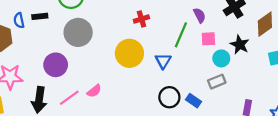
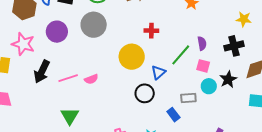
purple circle: (56, 65) -> (57, 32), moved
gray rectangle: (217, 82) -> (188, 98), moved
black circle: (169, 97) -> (145, 93), moved

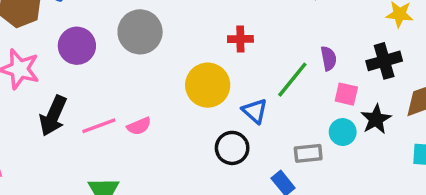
pink square: (203, 66) -> (346, 94), moved
blue triangle: (158, 72) -> (255, 111), turned -35

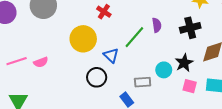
red cross: (240, 39) -> (104, 12), turned 32
pink square: (346, 94) -> (190, 86), moved

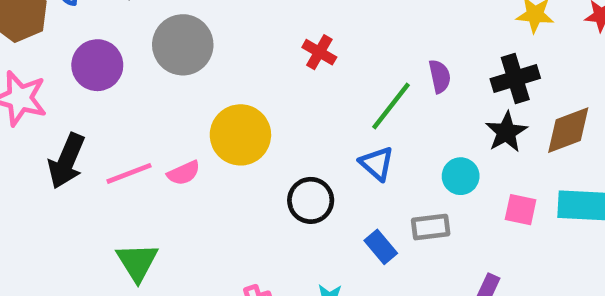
yellow circle: (83, 39) -> (240, 135), moved
blue triangle: (111, 55) -> (377, 164), moved
black star: (184, 63) -> (506, 132), moved
gray rectangle: (143, 82) -> (431, 227), moved

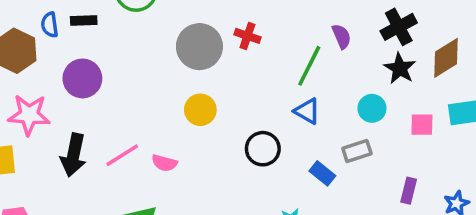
gray circle: (183, 45) -> (199, 47), moved
yellow circle: (240, 135) -> (200, 110), size x0.7
pink semicircle: (184, 173) -> (164, 163), moved, turned 50

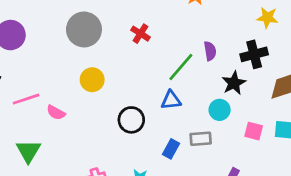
gray circle: (199, 47) -> (84, 29), moved
black star: (400, 68) -> (234, 83), moved
blue triangle: (307, 111) -> (171, 100), turned -50
blue rectangle: (322, 173) -> (171, 149), turned 66

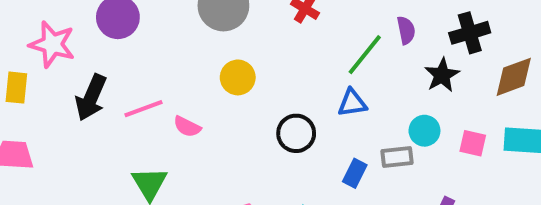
cyan circle: (220, 110) -> (424, 131), moved

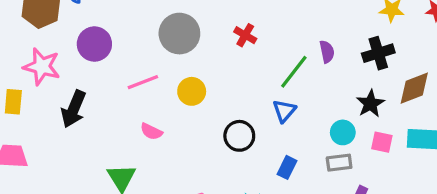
black star: (442, 75) -> (370, 104), moved
blue triangle: (352, 103) -> (284, 111), turned -40
pink line: (144, 109) -> (143, 82), moved
gray rectangle: (397, 157) -> (339, 163), moved

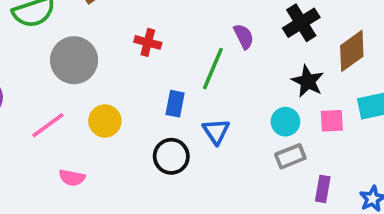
blue triangle: (284, 111) -> (216, 131), moved
blue rectangle: (287, 167) -> (175, 104), moved

